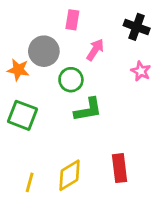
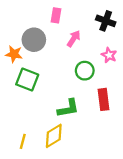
green circle: (71, 80) -> (85, 71), moved
green L-shape: (88, 110) -> (68, 108), moved
green square: (22, 115) -> (27, 80), moved
red rectangle: (119, 168) -> (104, 99), moved

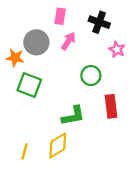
black cross: (106, 21) -> (99, 22), moved
pink arrow: (74, 39) -> (68, 41), moved
pink star: (109, 55) -> (117, 49), moved

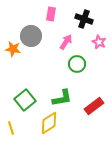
pink arrow: (68, 41) -> (66, 42), moved
green square: (29, 85) -> (25, 100), moved, turned 30
red rectangle: (111, 106) -> (94, 106), moved, turned 60
yellow line: (25, 151) -> (11, 128), moved, turned -32

